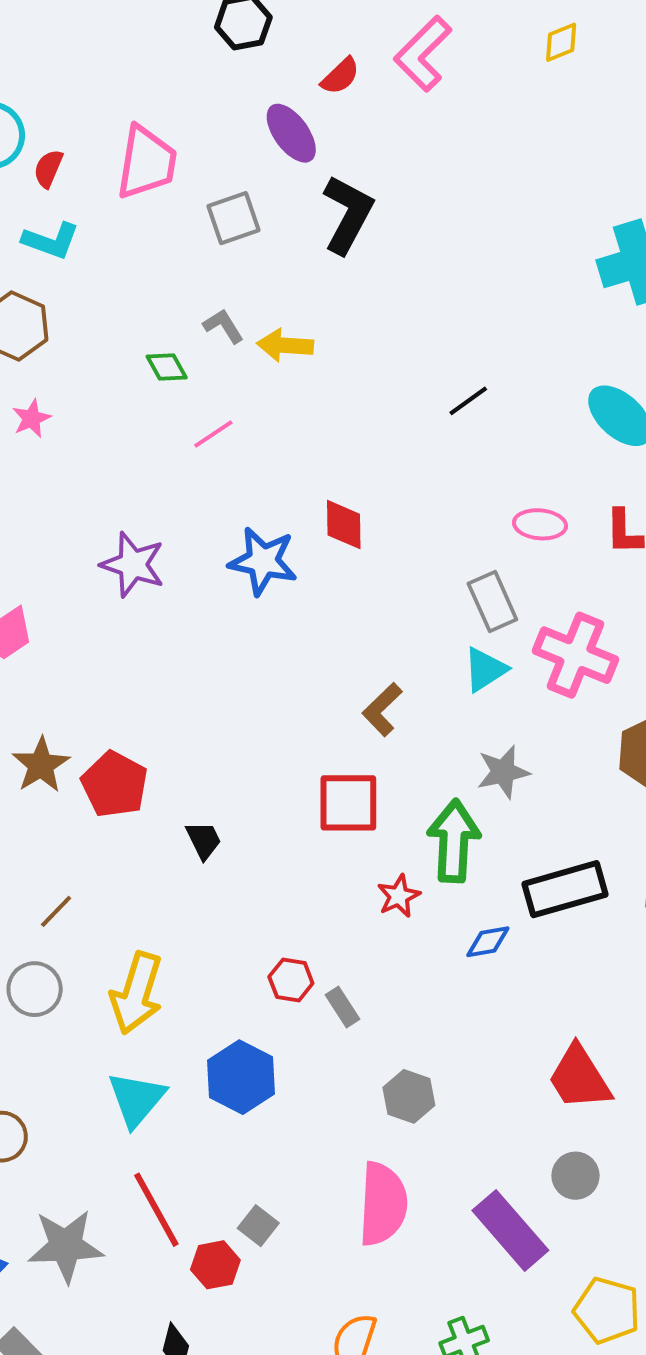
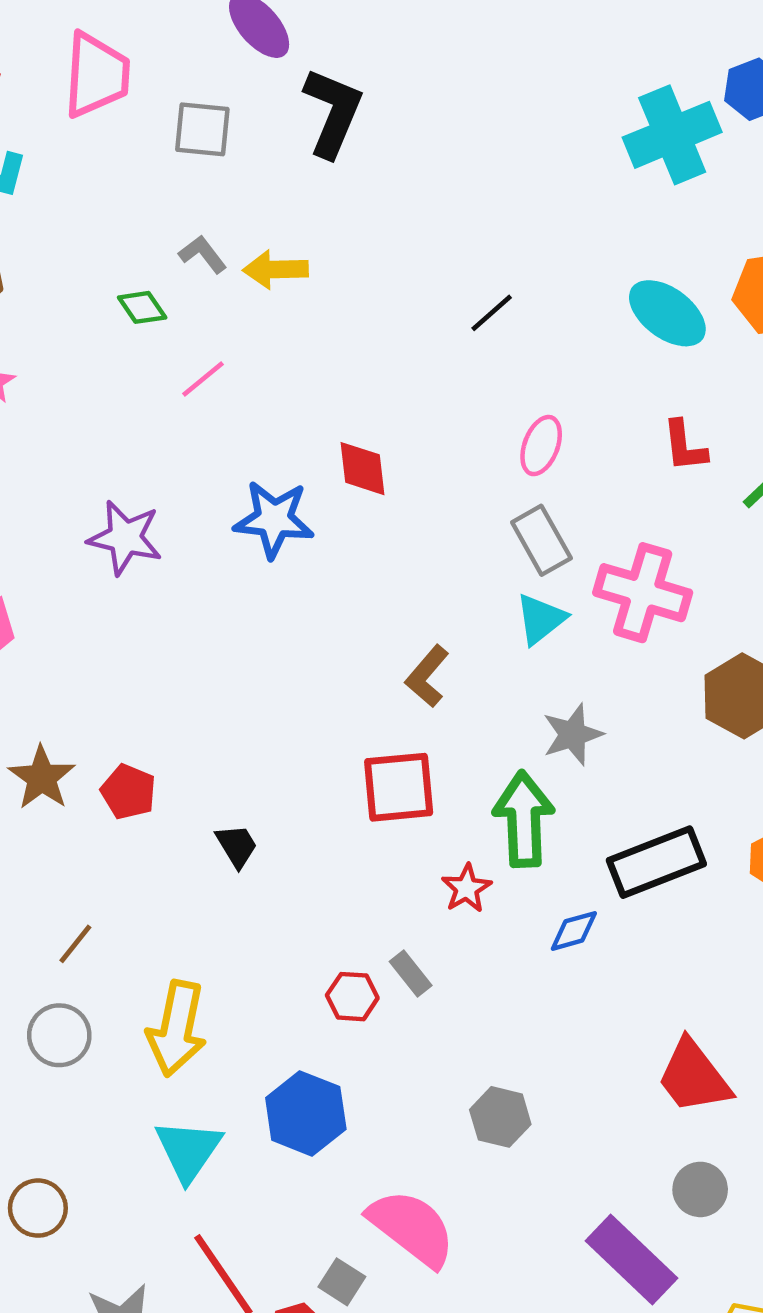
gray square: (234, 218) -> (202, 129), turned 30
pink ellipse: (540, 524) -> (541, 446), moved, turned -69
red pentagon: (115, 784) -> (128, 792), size x0.7
gray rectangle: (342, 1007) -> (411, 974), moved
pink semicircle: (383, 1204) -> (412, 1228), moved, turned -50

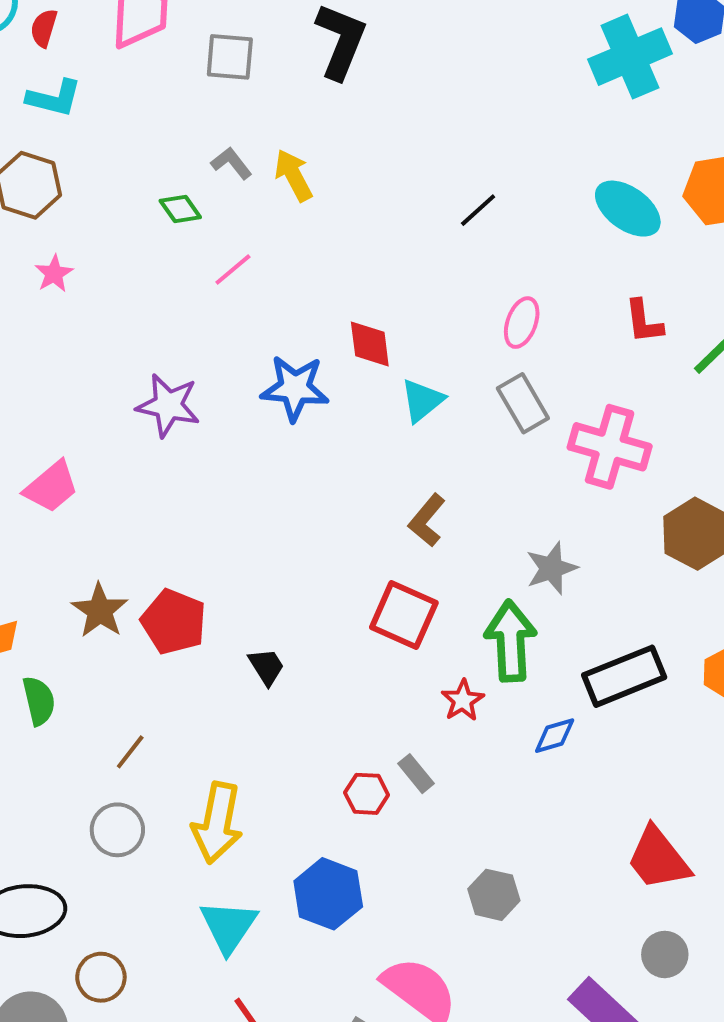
yellow arrow: (276, 269) -> (294, 175), turned 64
cyan triangle: (541, 619) -> (422, 400), moved
red square: (399, 787) -> (404, 615), turned 30
red pentagon: (128, 792) -> (174, 622), size x1.4

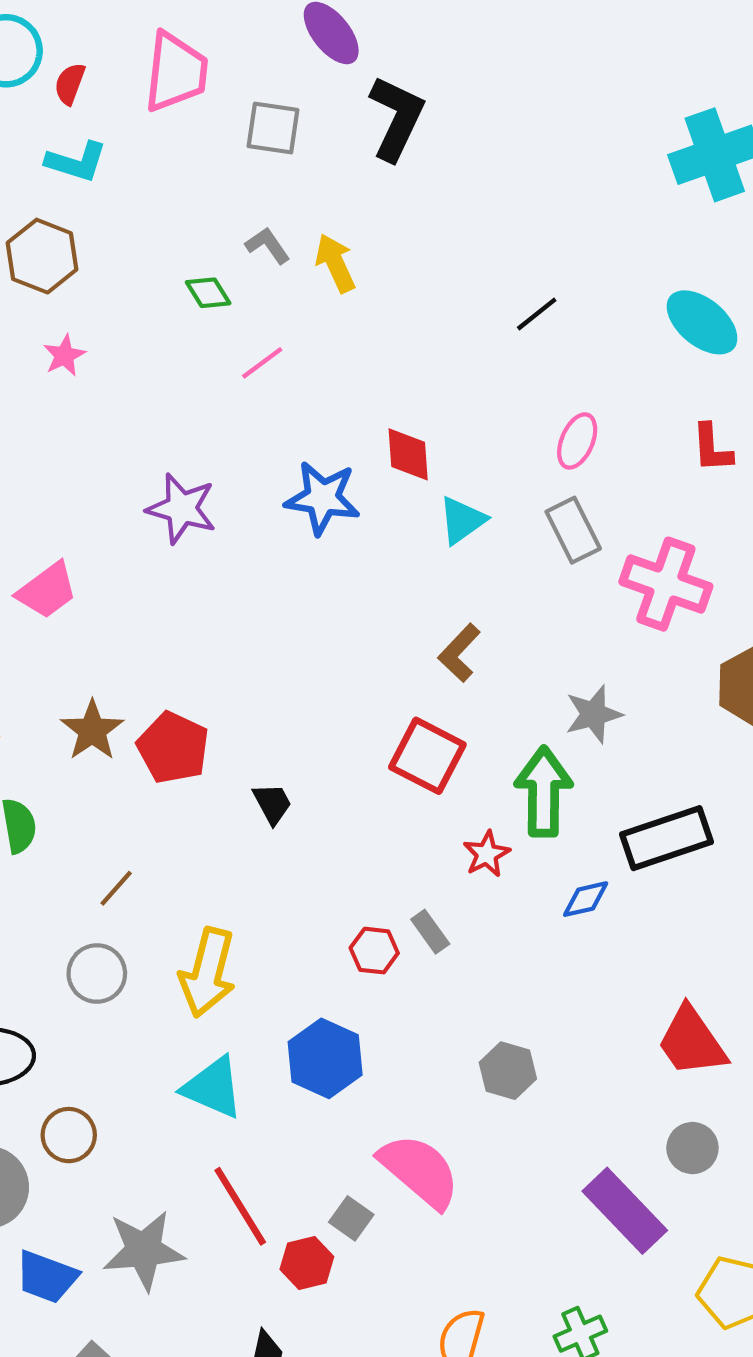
cyan triangle: (229, 926) -> (213, 1088), turned -44

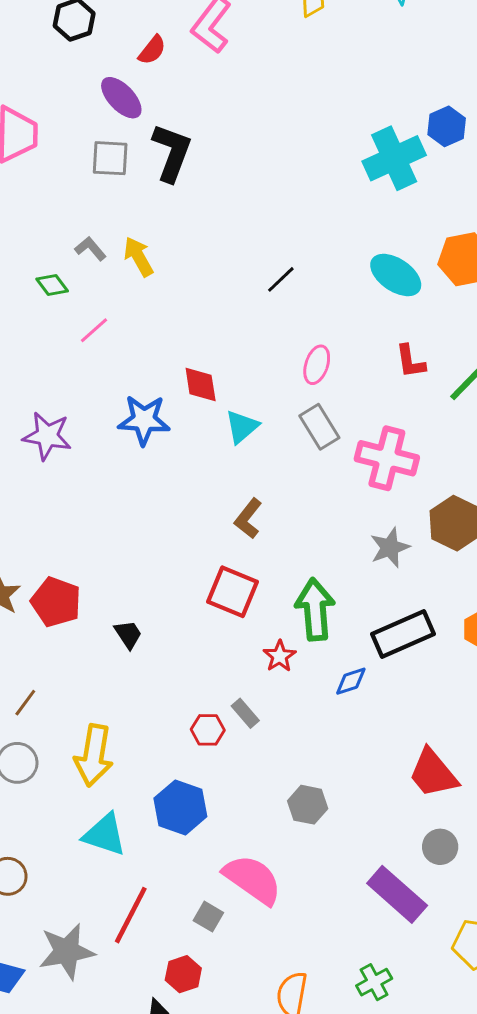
gray square: (273, 128) -> (110, 158), moved
gray star: (593, 714) -> (390, 548), moved
red line: (240, 1206) -> (131, 915), turned 64
red hexagon: (307, 1263) -> (183, 974), moved

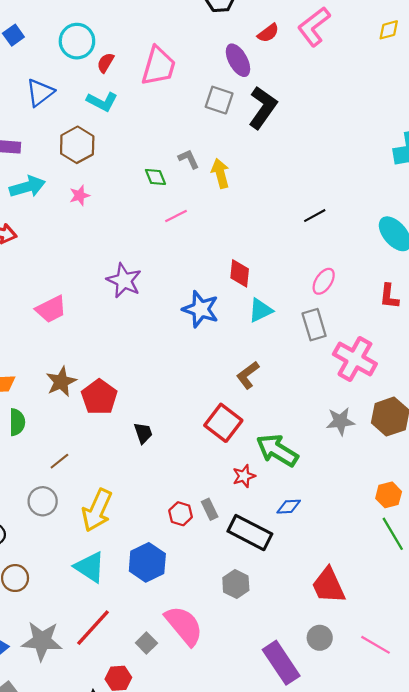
blue star: (144, 420) -> (201, 309), moved
green arrow: (315, 609) -> (277, 450), turned -69
black rectangle: (403, 634) -> (250, 533), moved, turned 36

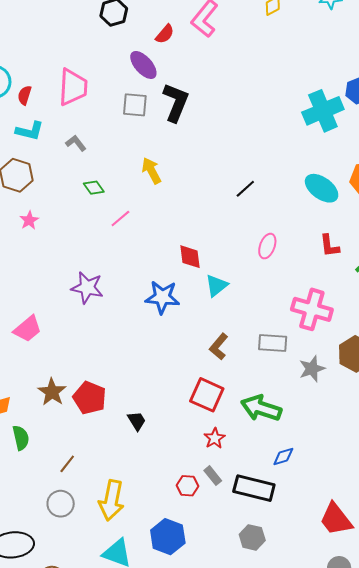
gray L-shape: (189, 159) -> (76, 143), moved
gray rectangle: (314, 325) -> (273, 343), moved, turned -56
red star: (244, 476) -> (215, 438), moved

